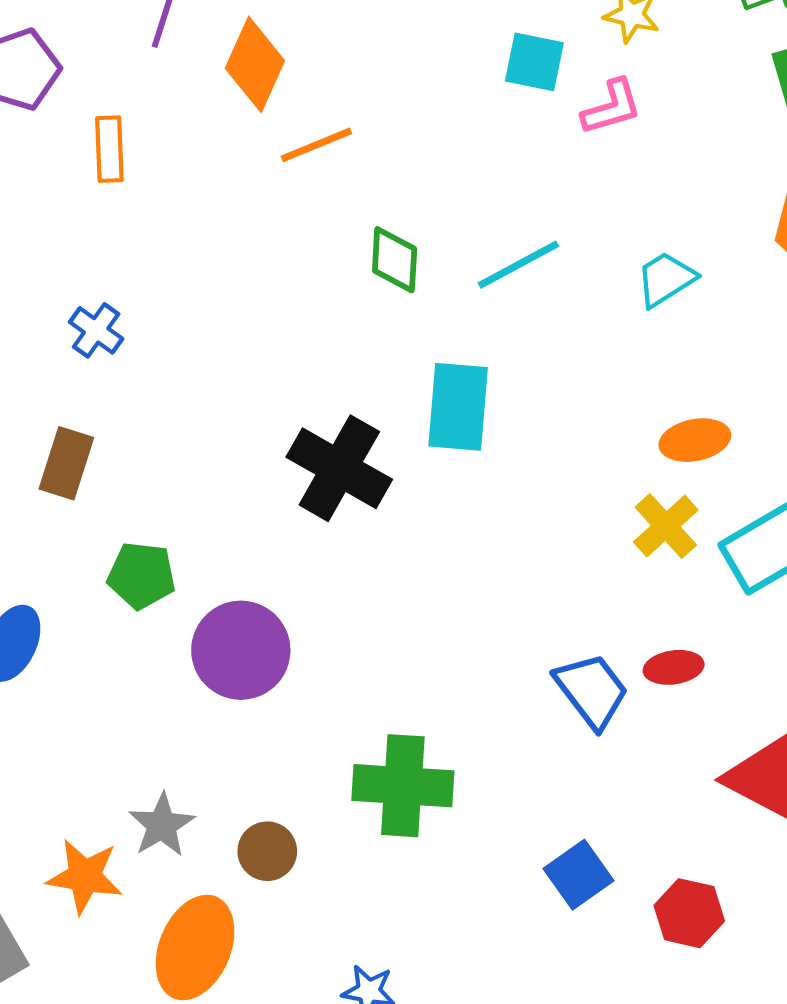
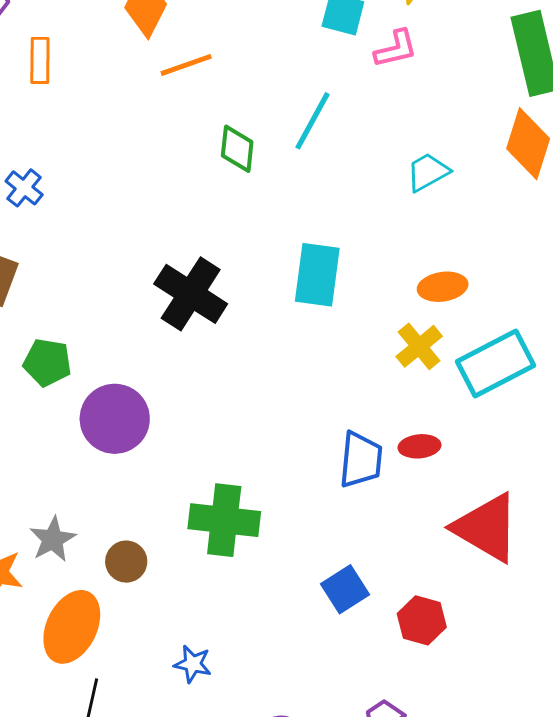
cyan line: (518, 265) -> (313, 121), moved, turned -36
cyan rectangle: (458, 407) -> (317, 275), moved
blue trapezoid: (592, 691) -> (361, 460), turned 40

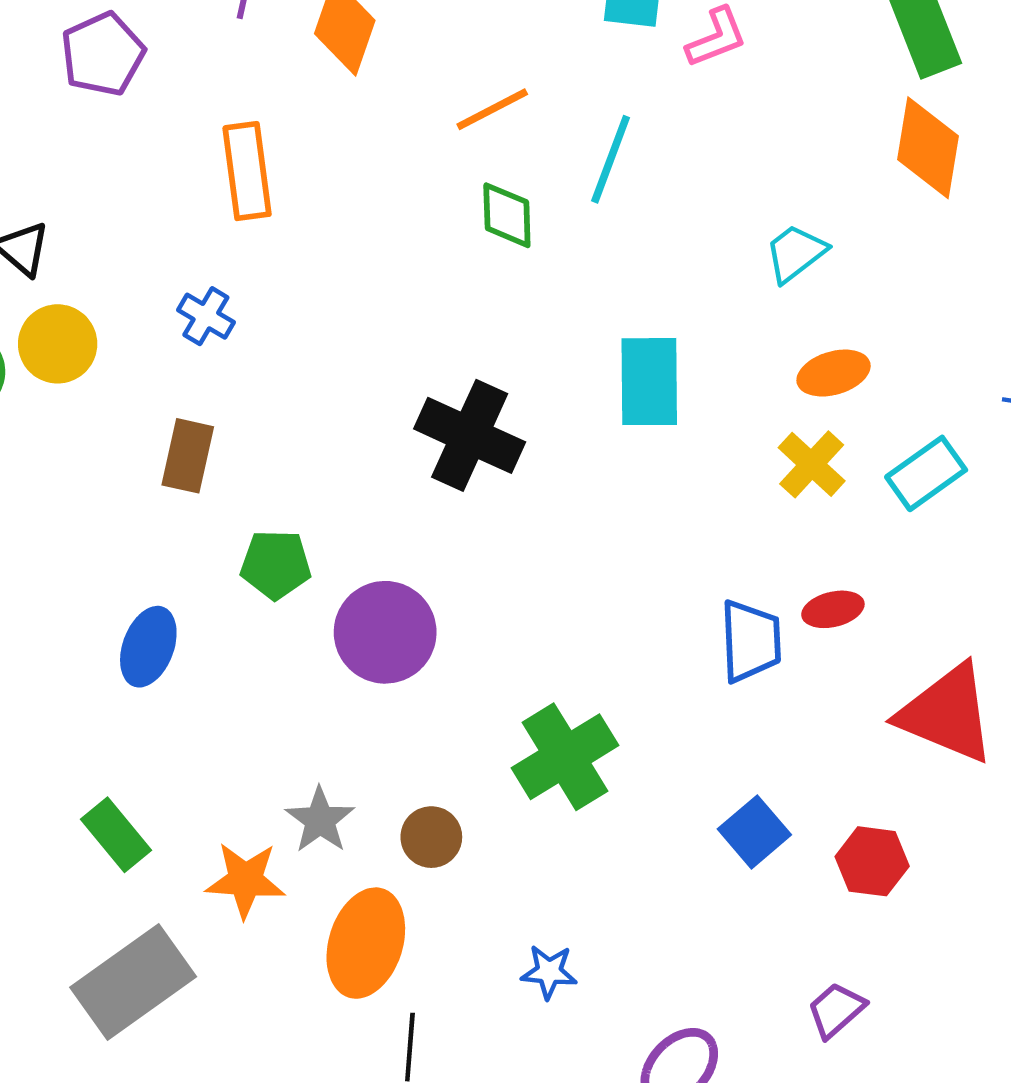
orange rectangle: (40, 60) -> (247, 171), moved, size x1.4
orange line: (186, 65) -> (492, 109), moved
cyan trapezoid: (428, 172) -> (796, 253), moved
cyan rectangle: (495, 363) -> (926, 473), size x0.7
green cross: (224, 520) -> (565, 757), turned -30

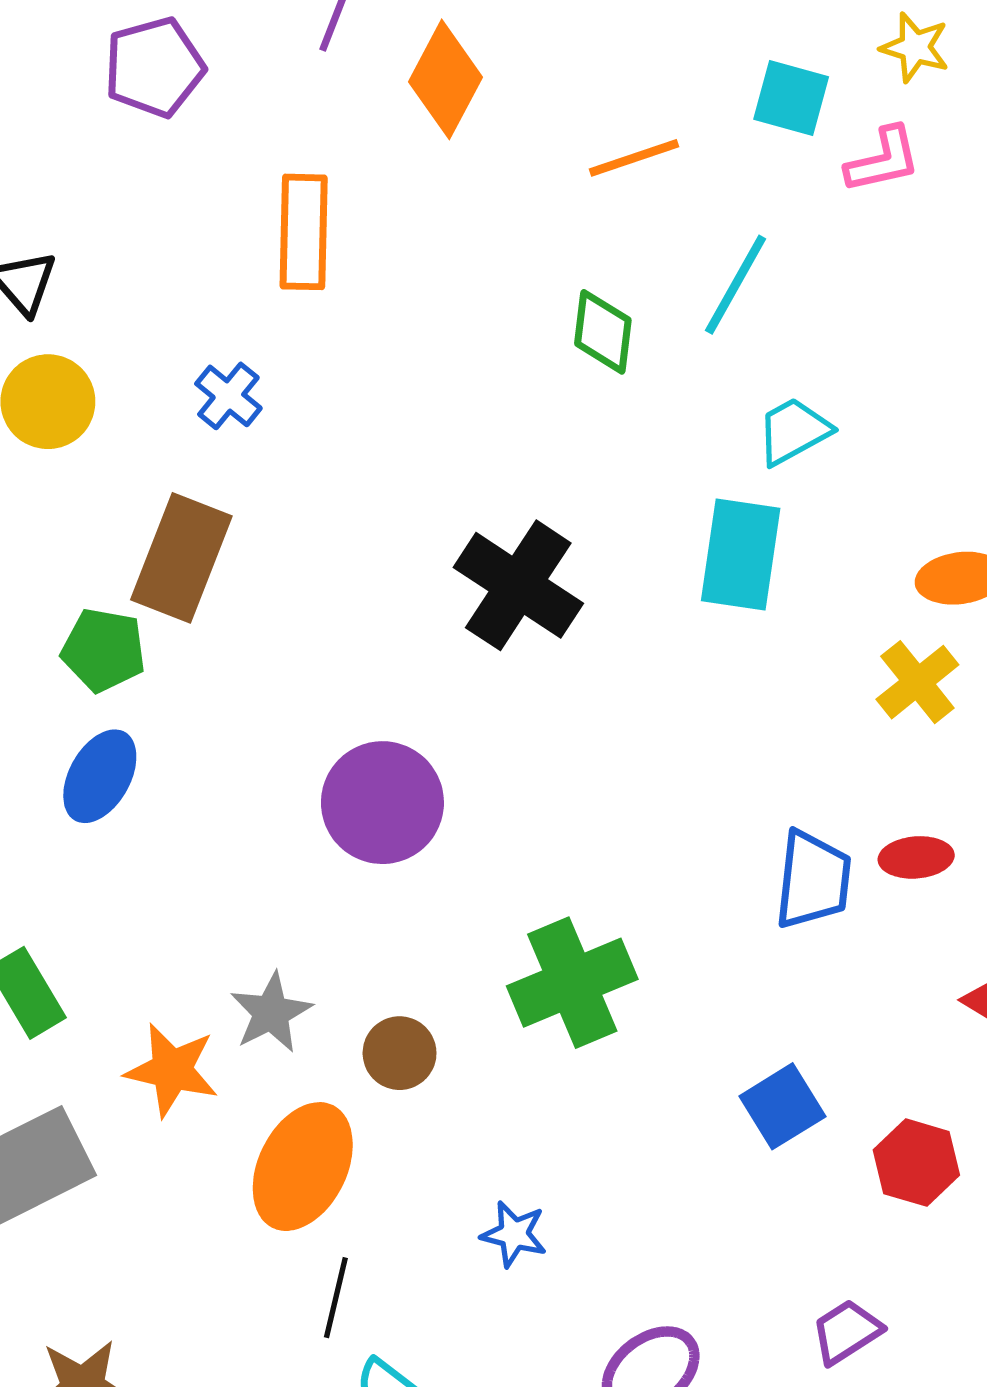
orange line: (492, 109) -> (634, 158), moved
cyan trapezoid: (796, 253) -> (793, 431), moved
brown rectangle: (188, 456) -> (181, 558), size x1.4
green pentagon: (276, 564) -> (104, 650), moved

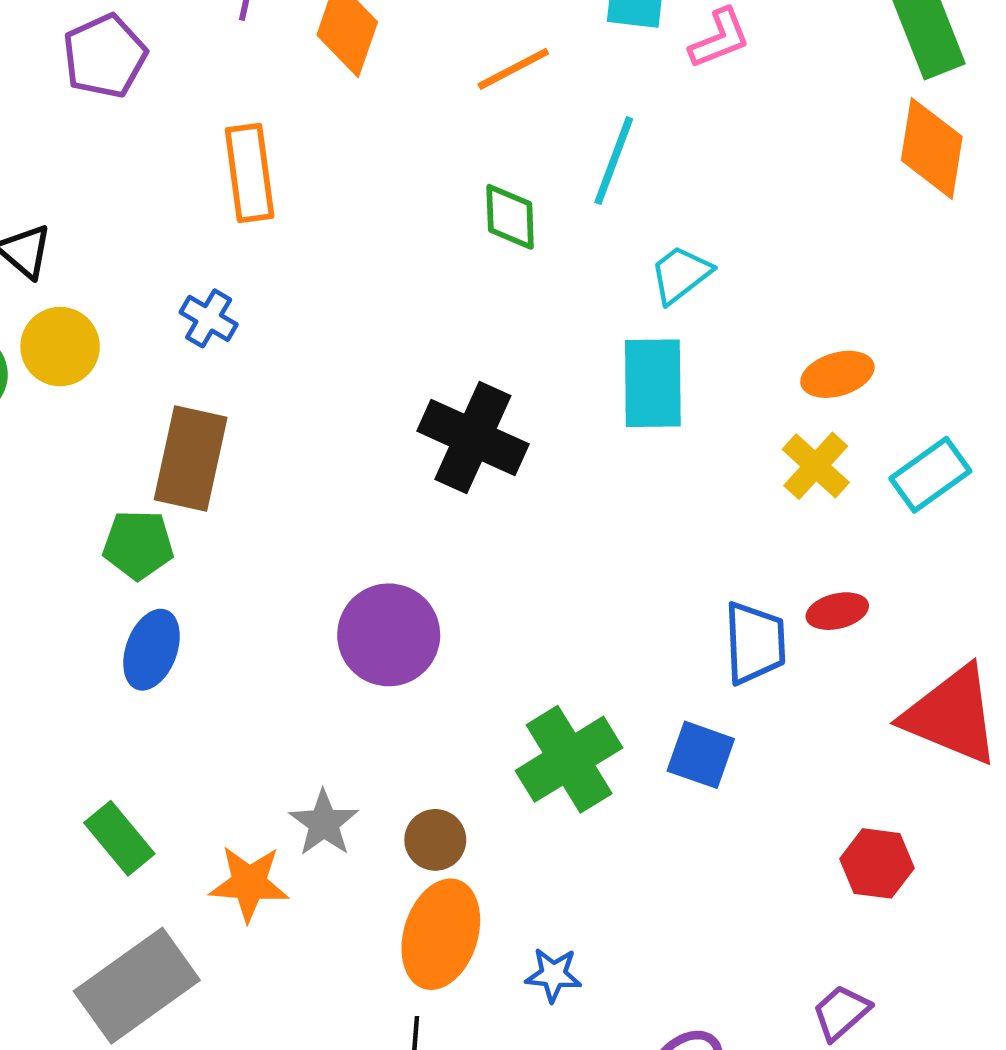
blue square: (782, 1106) -> (701, 755), moved, turned -30
orange ellipse: (303, 1167) -> (441, 934), moved

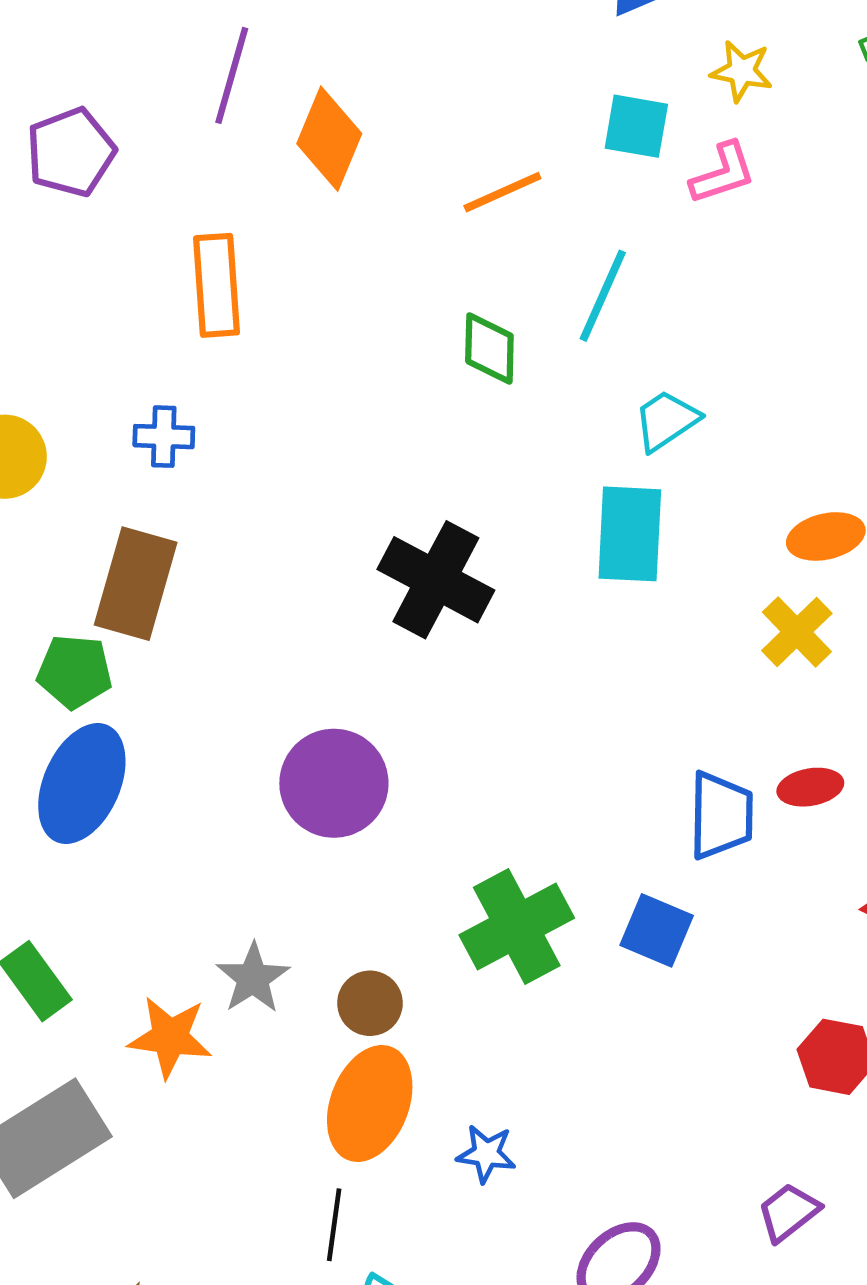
blue cross: (209, 318) -> (164, 437), turned -32
blue ellipse: (152, 650) -> (82, 784), size x1.4

